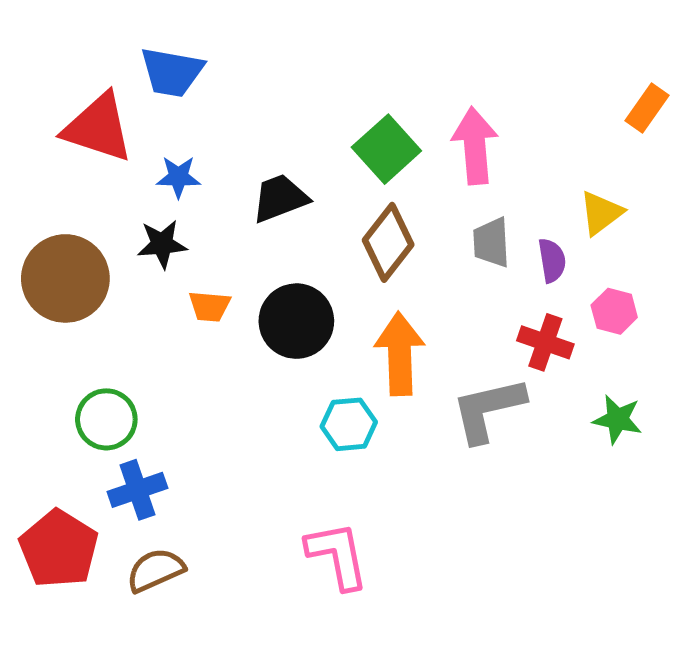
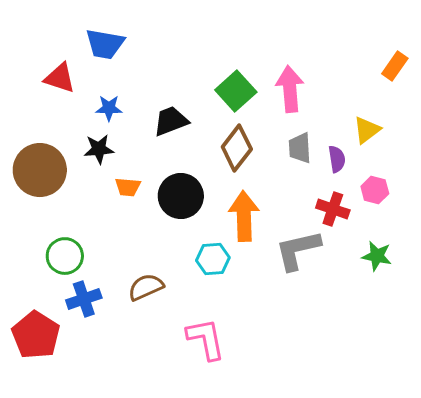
red triangle: (98, 128) -> (60, 78), size x0.7
brown semicircle: (155, 570) -> (146, 287), moved

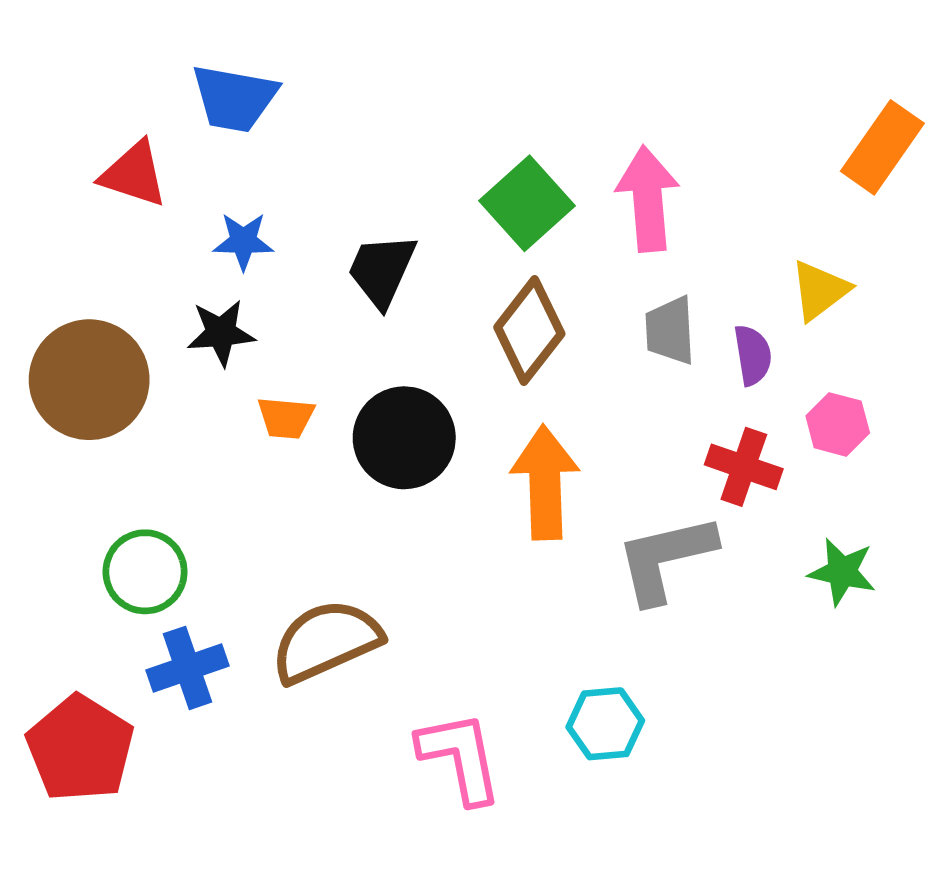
orange rectangle: (395, 66) -> (882, 147), size x1.4
black trapezoid: (171, 121) -> (382, 270), turned -45
cyan hexagon: (213, 259) -> (605, 724), moved
brown semicircle: (146, 287) -> (326, 641), size x1.4

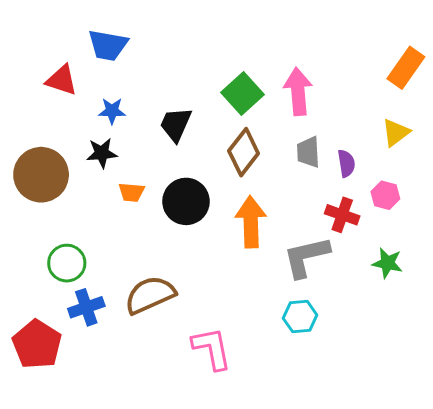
yellow triangle: (820, 290) -> (396, 133), moved
cyan hexagon: (605, 724) -> (300, 317), moved

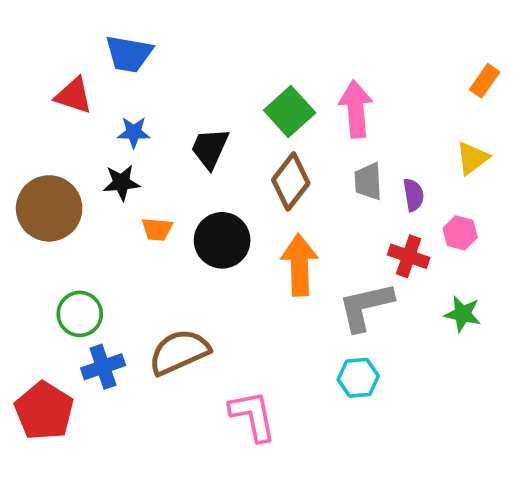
orange rectangle: (406, 68) -> (485, 81), size x0.7

